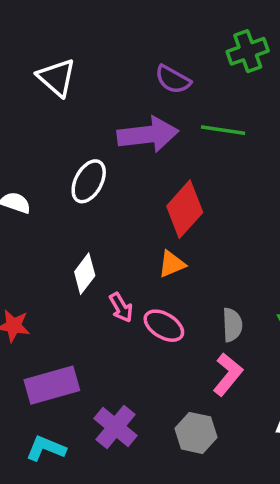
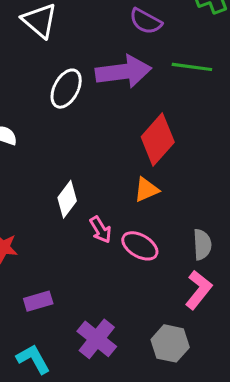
white ellipse: (89, 181) -> (66, 89), moved
purple rectangle: (52, 385) -> (38, 301), size x0.6
cyan L-shape: (46, 448) -> (33, 359), turned 39

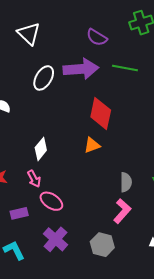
red diamond: (158, 139) -> (101, 113), turned -32
pink arrow: (101, 230) -> (34, 179), moved
pink ellipse: (140, 246) -> (51, 201), moved

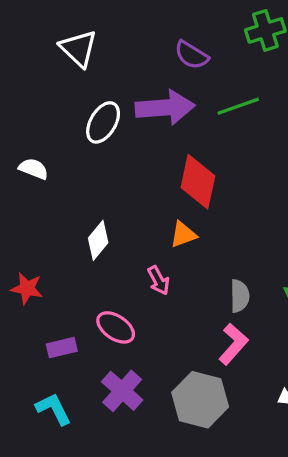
green line: (125, 68) -> (238, 106), turned -30
pink arrow: (34, 179) -> (159, 280), moved
gray hexagon: (102, 245) -> (200, 400), size x1.4

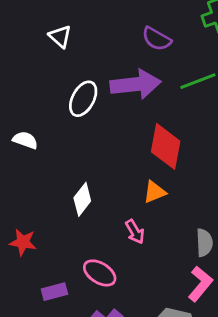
white triangle: (79, 49) -> (60, 37), size x0.7

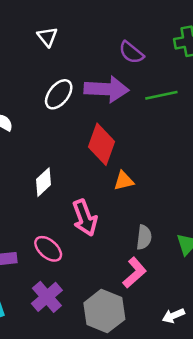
red diamond: (166, 146) -> (102, 144), moved
orange triangle: (155, 192) -> (124, 181), moved
pink arrow: (135, 232) -> (85, 218), size x1.6

